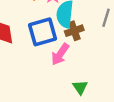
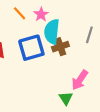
pink arrow: (60, 54) -> (80, 80), moved

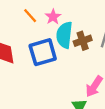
brown cross: (60, 47) -> (83, 41), moved

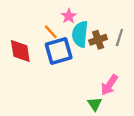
orange line: (30, 16) -> (51, 32), moved

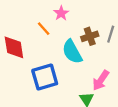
cyan semicircle: (80, 34) -> (72, 52), moved, turned -35
blue square: (59, 51) -> (45, 77), moved

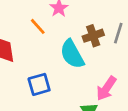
blue square: (45, 77) -> (39, 84), size x0.7

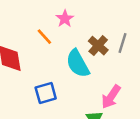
brown cross: (93, 36) -> (98, 46), turned -30

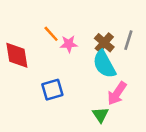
pink star: (65, 19) -> (69, 44), moved, turned 30
cyan semicircle: (78, 64) -> (104, 64), moved

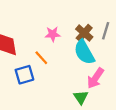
orange line: (51, 34) -> (41, 58), moved
blue square: (52, 90) -> (24, 75), moved

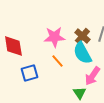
pink star: (53, 34) -> (54, 37), size x1.5
orange line: (41, 58) -> (57, 61), moved

